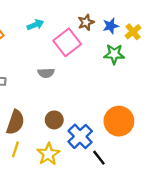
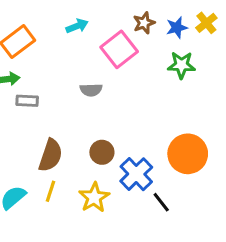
yellow cross: (133, 32) -> (206, 23), moved

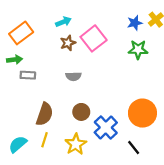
brown star: (144, 23) -> (68, 43), moved
gray semicircle: (91, 90) -> (73, 76), moved
black line: (161, 202) -> (134, 148), moved

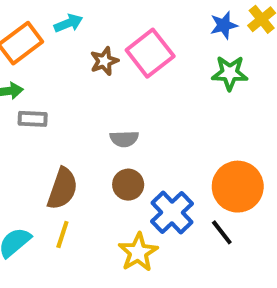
cyan arrow: (63, 22) -> (68, 23), moved
gray semicircle: (73, 76) -> (124, 139), moved
yellow star: (76, 144) -> (138, 252), moved
black line: (134, 148) -> (222, 232), moved

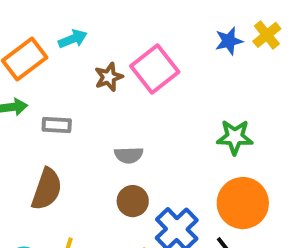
green star: (230, 73) -> (235, 137), moved
gray rectangle: (33, 119) -> (57, 125), moved
brown semicircle: (62, 189) -> (47, 189), moved

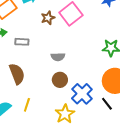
brown semicircle: (47, 189) -> (17, 74), turned -40

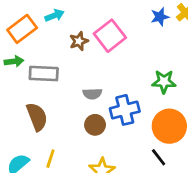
gray rectangle: (22, 42) -> (44, 74), size x1.5
blue cross: (82, 94) -> (125, 110), moved, turned 30

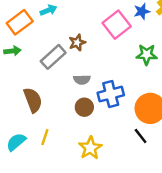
pink square: (110, 36) -> (117, 25), moved
brown star: (79, 41) -> (77, 43), moved
gray rectangle: (44, 74) -> (53, 57), moved, turned -45
green star: (164, 82) -> (147, 55), moved

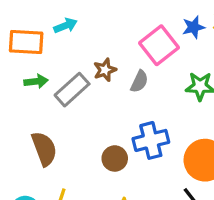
orange rectangle: (20, 22) -> (26, 42), turned 40
green arrow: (12, 51) -> (36, 81), moved
gray semicircle: (82, 80) -> (139, 81), moved, turned -63

